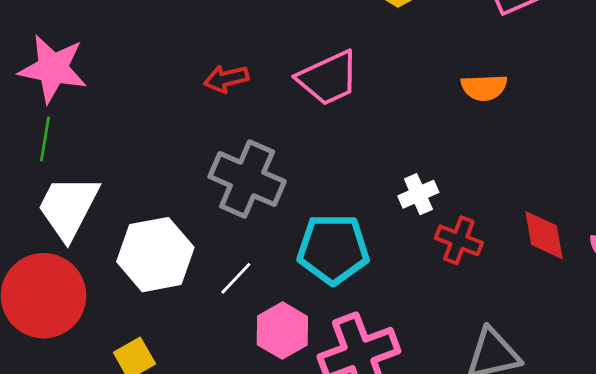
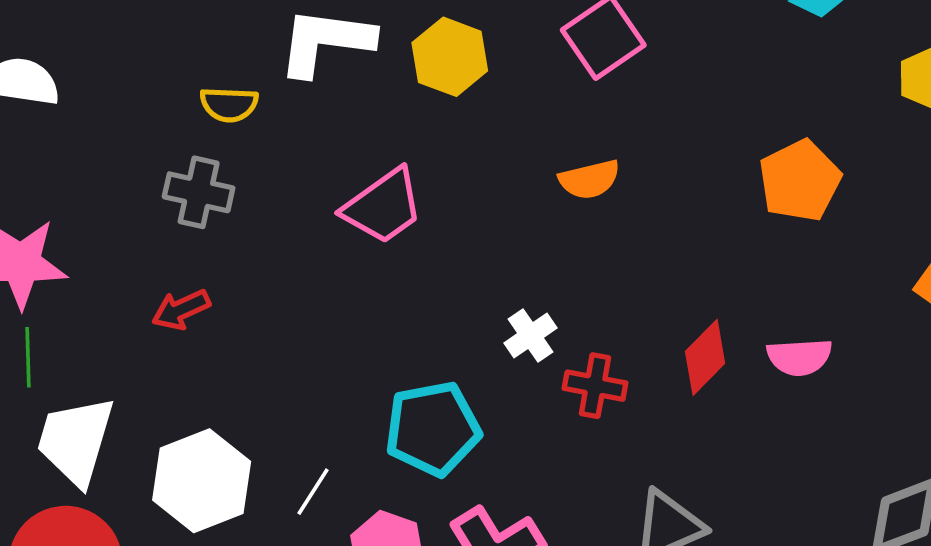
red arrow: (226, 79) -> (181, 310), moved
gray cross: (247, 179) -> (199, 192), moved, size x0.7
red diamond: (544, 235) -> (705, 357), turned 66

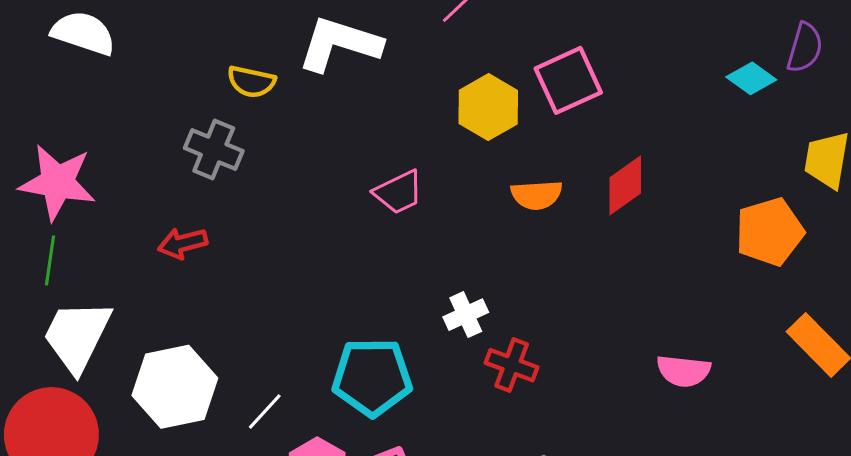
yellow hexagon: (450, 57) -> (488, 107), moved
orange pentagon: (800, 181) -> (770, 232), moved
pink trapezoid: (383, 206) -> (398, 192), moved, size x0.7
red diamond: (705, 357) -> (625, 185), moved

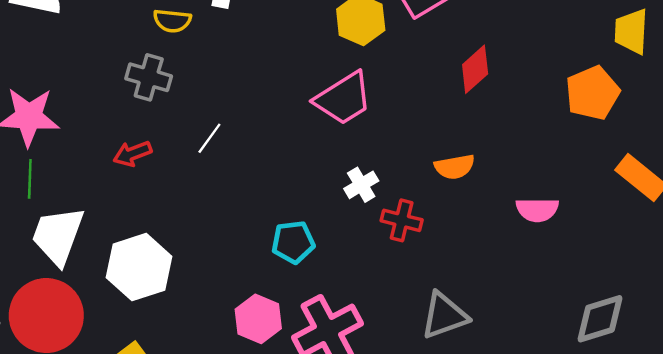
pink trapezoid: (398, 192) -> (343, 98), moved, size x1.5
orange semicircle: (537, 195) -> (455, 167), moved
cyan pentagon: (372, 377) -> (293, 242), size x0.7
white line: (265, 412) -> (209, 138), moved

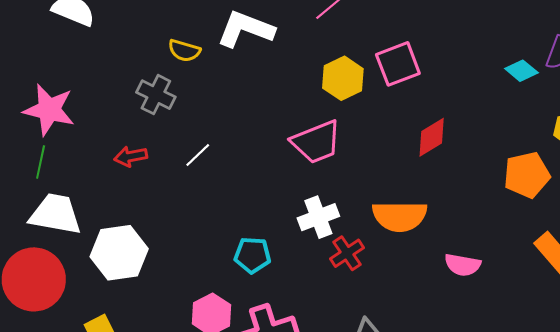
orange semicircle: (455, 167) -> (400, 216), size x1.6
white cross: (361, 185) -> (318, 217), size x1.4
red cross: (402, 220) -> (347, 253), turned 32
white trapezoid: (58, 236) -> (55, 214), turned 70

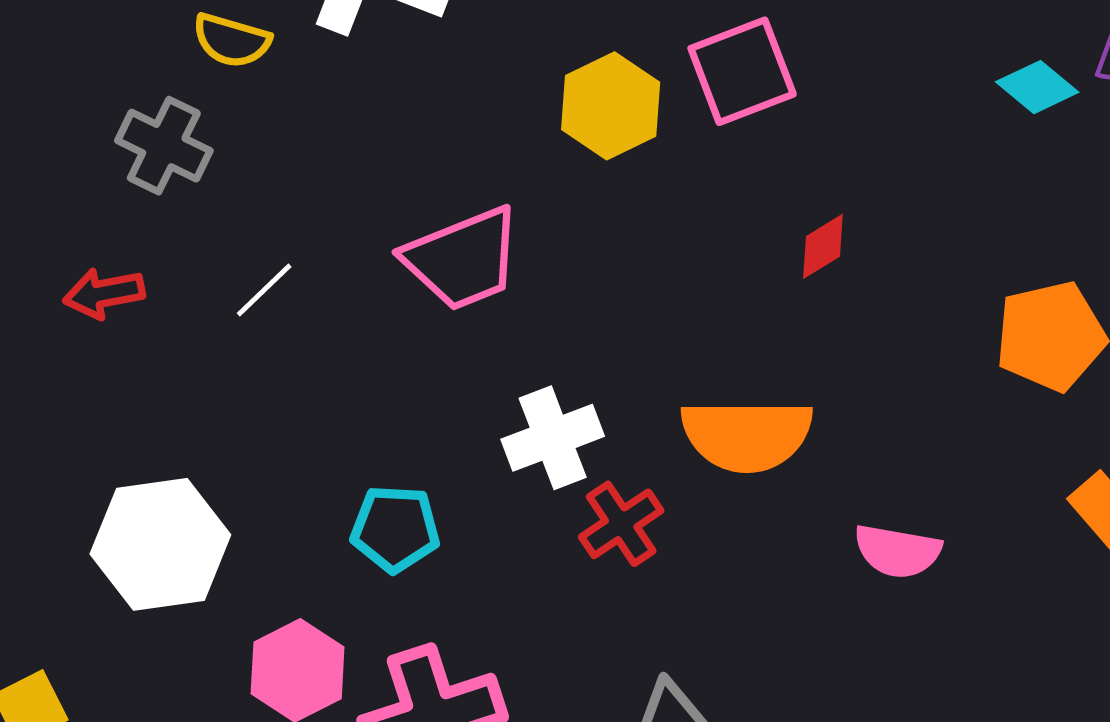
red diamond: (432, 137) -> (823, 246), size x0.7
pink trapezoid: (316, 142) -> (463, 259), moved
white hexagon: (119, 253) -> (160, 544), moved

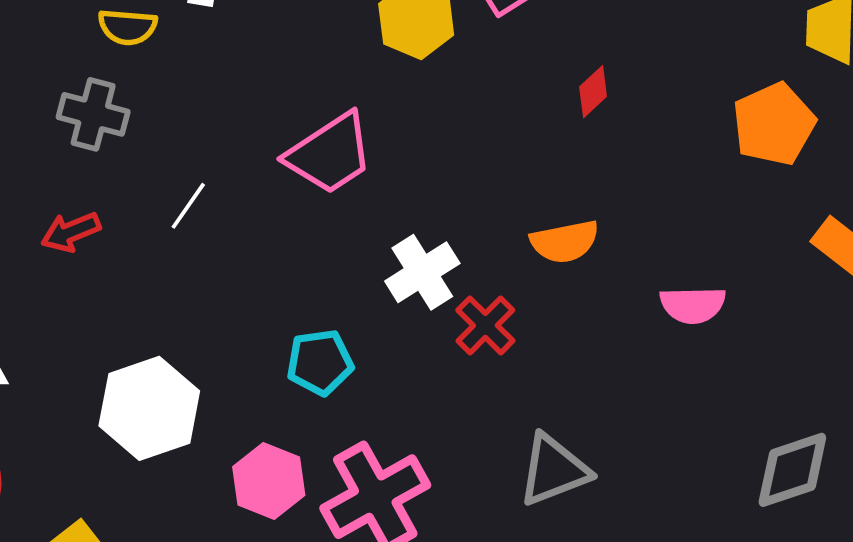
orange semicircle: (747, 435) -> (565, 242), size x0.7

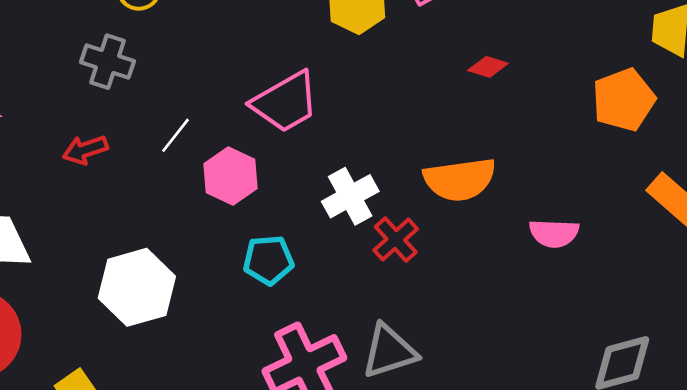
red diamond: (593, 92) -> (488, 67), turned 57
orange semicircle: (565, 242) -> (460, 179), size x1.4
gray triangle: (554, 470) -> (389, 351), moved
pink hexagon: (269, 481) -> (231, 176), moved

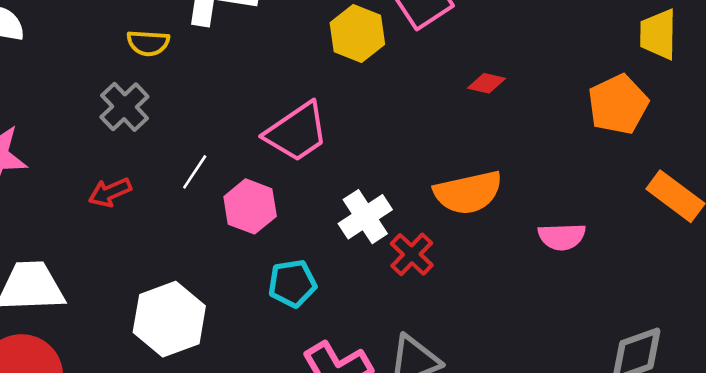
gray cross: (107, 62) -> (124, 107), turned 33

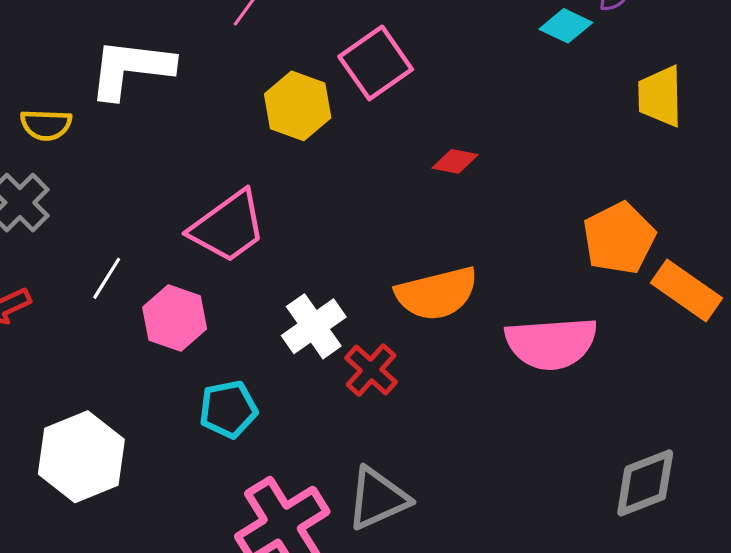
orange pentagon: (618, 104) -> (619, 238), moved
pink semicircle: (562, 237) -> (551, 343), size x1.6

